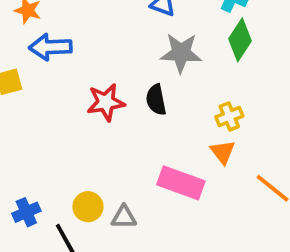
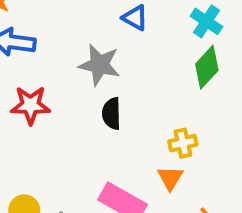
gray star: (181, 53) -> (99, 65), moved
red star: (106, 102) -> (30, 105), moved

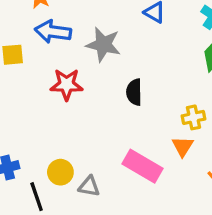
gray star: (99, 65) -> (103, 44), moved

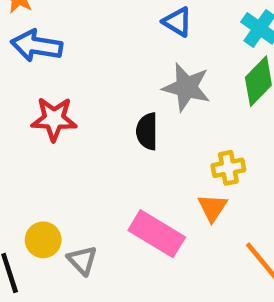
gray star: (103, 44) -> (186, 87), moved
gray triangle: (89, 186) -> (82, 260), turned 35

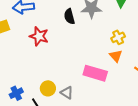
red star: (54, 119) -> (39, 36), turned 30
black semicircle: (147, 131) -> (69, 16), moved

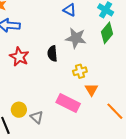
black semicircle: (69, 16) -> (52, 53), moved
yellow cross: (118, 37) -> (80, 71), moved

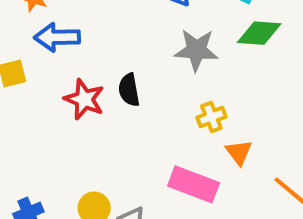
green diamond: (107, 33) -> (259, 33), turned 60
black semicircle: (52, 53) -> (129, 90), moved

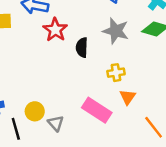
black semicircle: (129, 90) -> (82, 47), moved
red star: (84, 99) -> (55, 30), moved

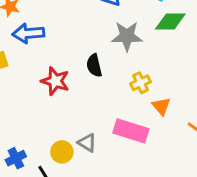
red star: (55, 30) -> (55, 81), moved
gray triangle: (56, 123) -> (87, 143), moved

